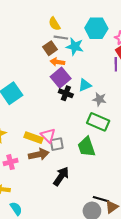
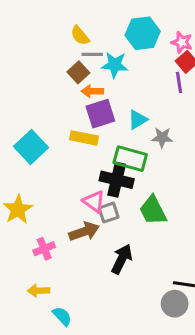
purple square: (61, 78) -> (100, 114), turned 30
black cross: (66, 93) -> (117, 180), moved, size x1.5
green rectangle: (98, 122) -> (130, 159), moved
yellow rectangle: (34, 138) -> (84, 138), moved

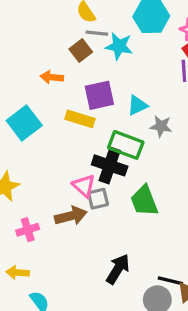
orange arrow: (92, 91) -> (52, 77), moved
black arrow: (122, 259) -> (118, 269), moved

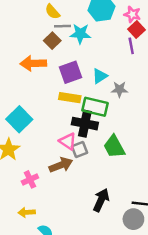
orange arrow: (52, 77) -> (33, 63), size x1.5
yellow rectangle: (80, 119) -> (70, 98), moved
cyan square: (24, 123) -> (19, 119), moved

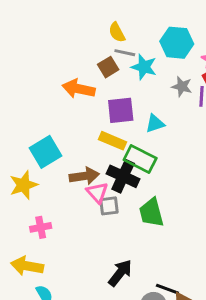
gray star: (119, 89) -> (182, 87), moved
brown arrow: (61, 165) -> (84, 176), moved
yellow arrow: (27, 212) -> (27, 266), size x1.5

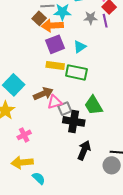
orange arrow: (79, 89) -> (52, 26), moved
black cross: (123, 176) -> (74, 121), moved
pink triangle: (97, 193) -> (55, 102), turned -49

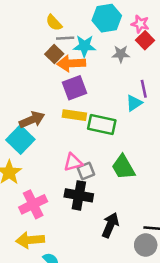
purple line: (105, 21) -> (144, 89), moved
cyan triangle: (80, 47) -> (134, 103), moved
brown arrow: (43, 94) -> (32, 120), moved
black cross: (74, 121) -> (79, 195), moved
pink cross: (24, 135) -> (33, 204), size x1.5

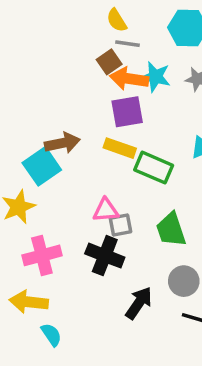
cyan star: (84, 46) -> (155, 77), moved
gray circle: (146, 245) -> (184, 281), moved

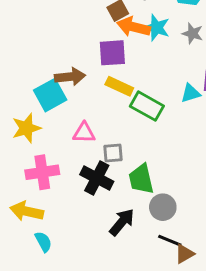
purple square: (127, 112) -> (112, 53), moved
pink triangle: (106, 210) -> (84, 133), moved
green trapezoid: (171, 230) -> (141, 179), moved

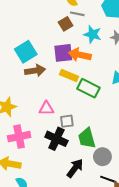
orange arrow: (134, 27) -> (80, 55), moved
cyan square: (50, 95) -> (26, 52), moved

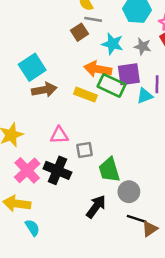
purple square: (63, 53) -> (129, 74), moved
green rectangle: (88, 88) -> (111, 85), moved
pink cross: (19, 137) -> (27, 170), turned -30
black cross: (56, 139) -> (57, 170), moved

